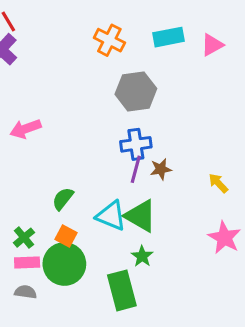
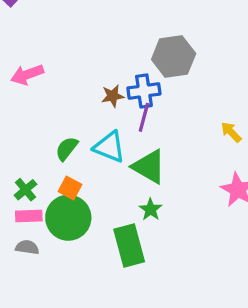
gray hexagon: (136, 91) -> (174, 56), moved
brown star: (161, 169) -> (113, 96), moved
cyan triangle: (111, 216) -> (109, 147), moved

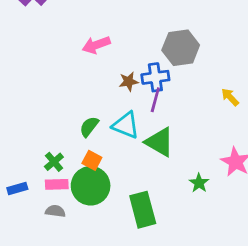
pink arrow: (27, 75) -> (96, 45), moved
yellow arrow: (231, 132) -> (230, 97), moved
green star: (151, 209) -> (199, 183), moved

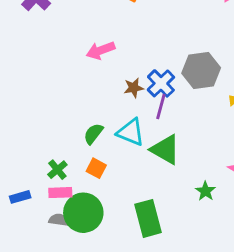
gray hexagon: (181, 48) -> (201, 70), moved
blue cross: (155, 77) -> (161, 83), turned -36
green circle: (91, 186) -> (83, 213), moved

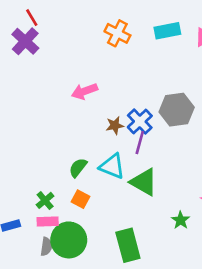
gray semicircle: (59, 220) -> (46, 247), turned 90

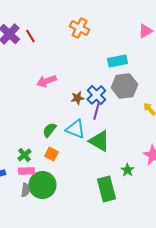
red line: (32, 18) -> (30, 36), moved
cyan rectangle: (167, 31) -> (117, 61), moved
pink arrow: (85, 91) -> (46, 81), moved
green rectangle: (128, 245) -> (106, 189), moved

